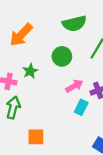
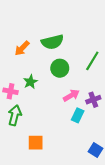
green semicircle: (74, 24) -> (52, 42), moved
orange arrow: (21, 35) -> (22, 48), size x0.7

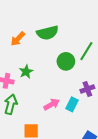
green circle: (60, 68) -> (66, 61), moved
pink arrow: (71, 95) -> (52, 104), moved

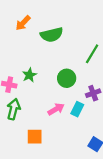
orange arrow: (18, 39) -> (23, 23), moved
green circle: (66, 61) -> (67, 78), moved

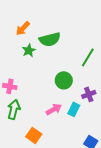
green star: (29, 75) -> (29, 50), moved
orange square: (35, 137) -> (34, 135), turned 35

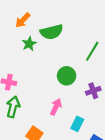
pink arrow: (54, 109) -> (56, 107), turned -35
cyan rectangle: (74, 109) -> (77, 124), moved

